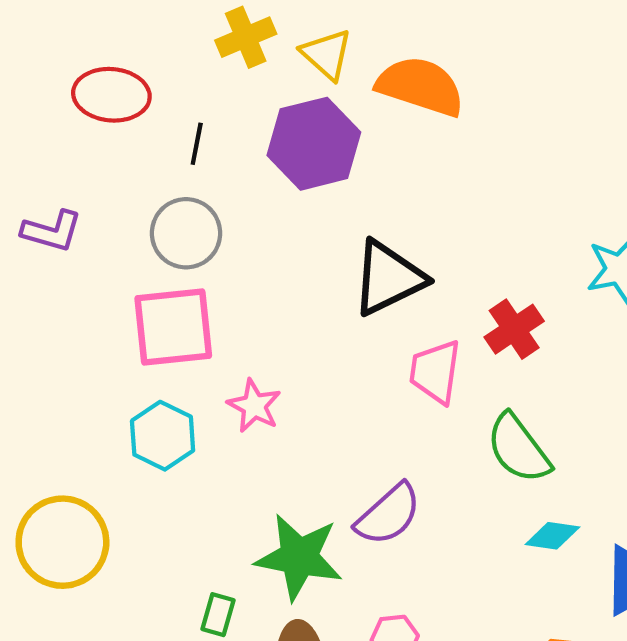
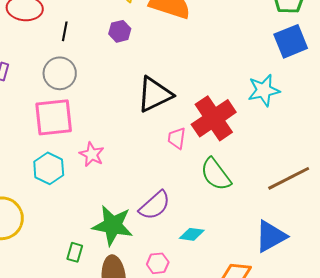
purple hexagon: (314, 144) -> (120, 31), size x0.5
red cross: (514, 329) -> (214, 118), size x1.6
pink trapezoid: (435, 372) -> (177, 138), size x0.7
cyan diamond: (552, 536) -> (192, 234), moved

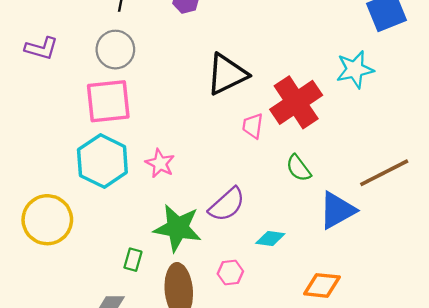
pink star: (92, 154) -> (160, 163), moved
cyan hexagon: (49, 168) -> (102, 161), size x1.4
green semicircle: (216, 174) -> (298, 168), size x0.7
blue triangle: (271, 236) -> (337, 210), moved

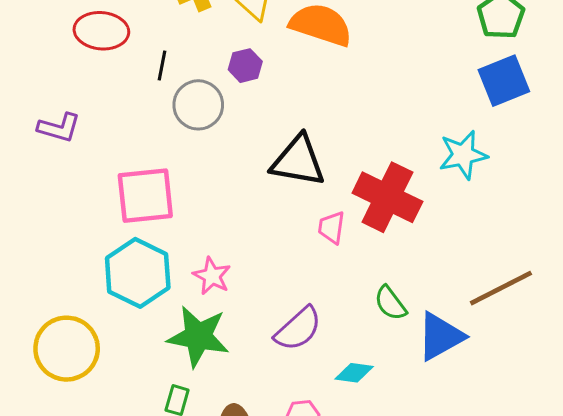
gray circle: (115, 50) -> (198, 105), moved
black triangle: (227, 74) -> (298, 161), turned 36
red cross: (296, 102) -> (387, 197), turned -30
green semicircle: (298, 168) -> (390, 303), moved
green star: (178, 228) -> (198, 336), moved

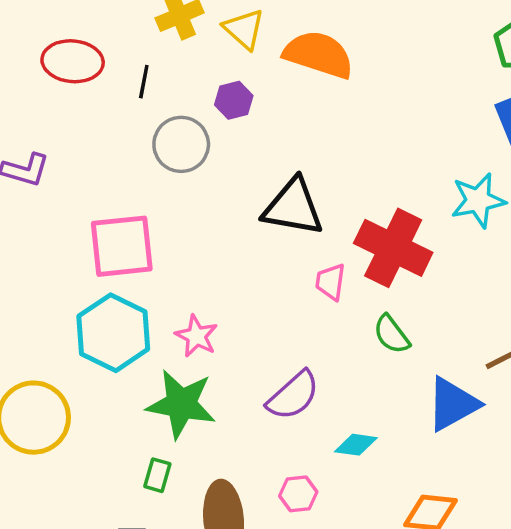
black line: (162, 66) -> (144, 82), moved
green semicircle: (390, 303) -> (392, 334), moved

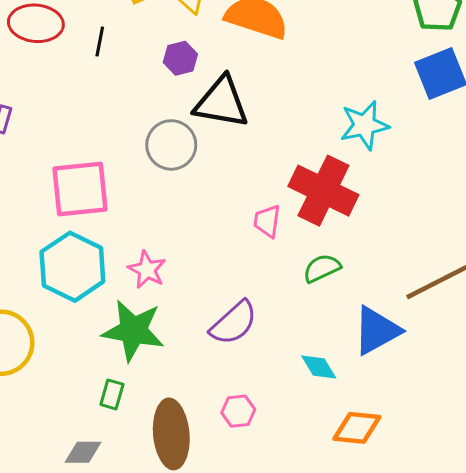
gray circle: (181, 144) -> (171, 145), moved
cyan star: (478, 200) -> (364, 125), moved
black triangle: (293, 207) -> (221, 102), moved
green semicircle: (392, 334) -> (322, 268), turned 102
cyan diamond: (356, 445) -> (319, 367), moved, turned 51

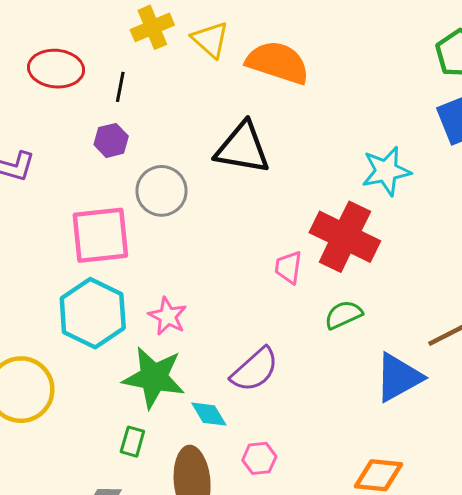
purple hexagon: (180, 58) -> (111, 140), moved
gray circle: (171, 145) -> (162, 191), moved
cyan diamond: (319, 367) -> (209, 414), moved

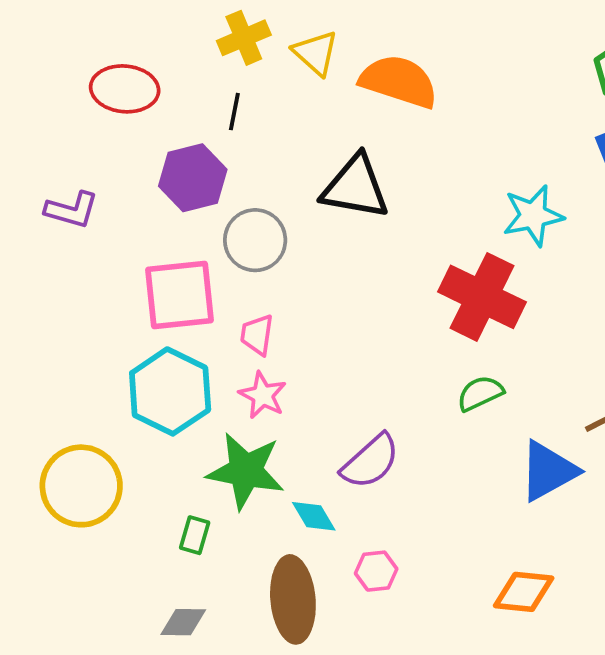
black line: (120, 87) -> (234, 112), moved
purple hexagon: (111, 140) -> (193, 178), size x1.6
pink trapezoid: (288, 267) -> (257, 335), moved
green rectangle: (132, 442) -> (195, 535), moved

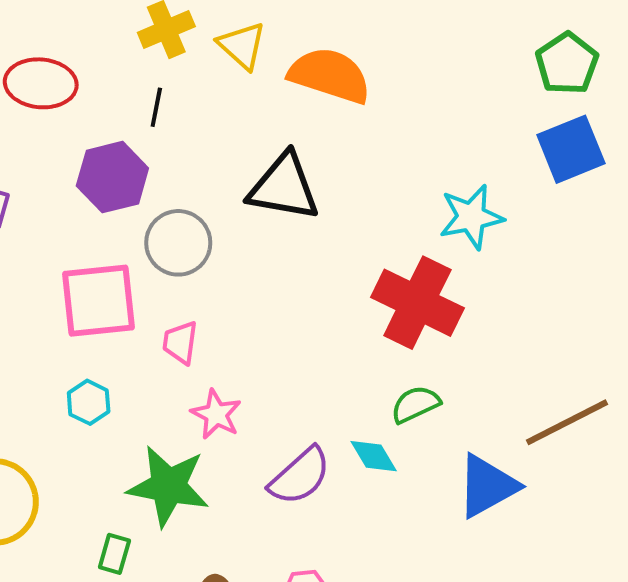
cyan hexagon: (170, 391) -> (89, 402), size x0.5
pink star: (263, 395) -> (216, 414), moved
cyan diamond: (314, 516) -> (374, 456), moved

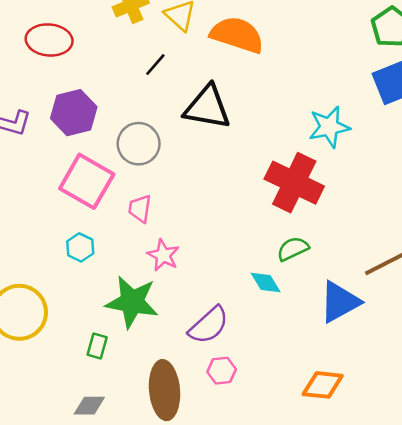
black line: (156, 107) -> (155, 65), moved, turned 30
purple hexagon: (112, 177) -> (74, 113), moved
pink square: (99, 301) -> (87, 181), turned 36
purple semicircle: (300, 476) -> (209, 325), moved

